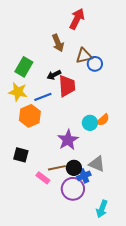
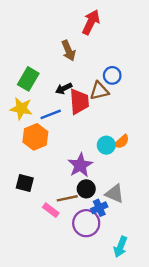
brown triangle: (84, 56) -> (99, 91), moved
black circle: (74, 168) -> (86, 189), moved

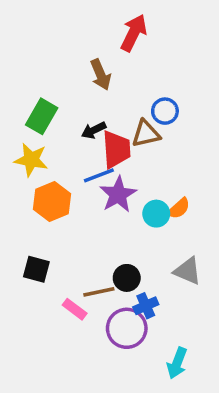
blue line: (51, 114) -> (99, 175), moved
purple star: (80, 165) -> (118, 195), moved
gray triangle: (115, 194) -> (188, 271), moved

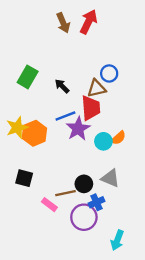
brown arrow: (101, 75) -> (63, 23), moved
black arrow: (94, 130) -> (62, 86), turned 70
red trapezoid: (116, 149) -> (91, 108), moved
yellow star: (31, 160) -> (17, 128), moved, turned -30
gray triangle: (188, 271) -> (110, 178), moved

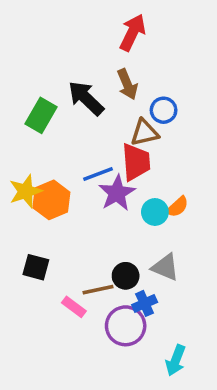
brown arrow: (63, 23) -> (127, 84), moved
black arrow: (62, 86) -> (86, 98), moved, size x1.6

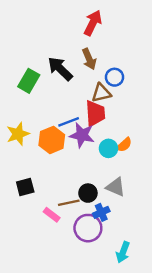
purple star: (117, 193) -> (82, 135), turned -30
orange hexagon: (51, 200) -> (52, 140), moved
black square: (36, 267) -> (25, 187), turned -30

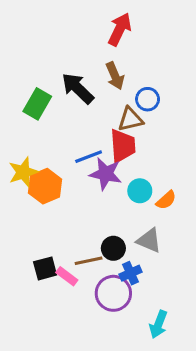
orange hexagon: (52, 140) -> (45, 186), moved
orange semicircle: (124, 145) -> (166, 200), moved
black square: (25, 187) -> (45, 268), moved

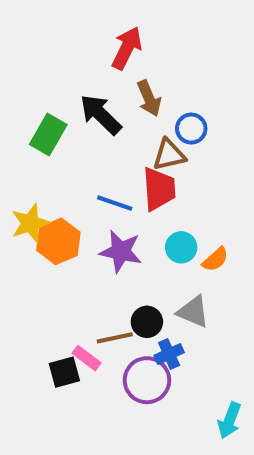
red arrow: (120, 29) -> (127, 48), moved
blue line: (89, 157) -> (115, 203), turned 40
purple star: (106, 174) -> (121, 251), moved
black square: (45, 268) -> (64, 372), moved
cyan arrow: (158, 324) -> (229, 420), moved

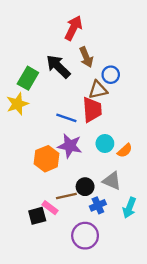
yellow star: (30, 223) -> (17, 104), moved
orange hexagon: (58, 241) -> (47, 159), moved
purple circle: (147, 380) -> (85, 236), moved
cyan arrow: (229, 420) -> (129, 208), moved

